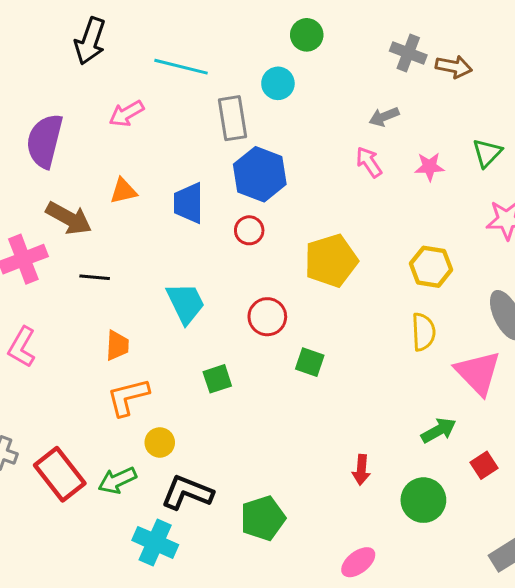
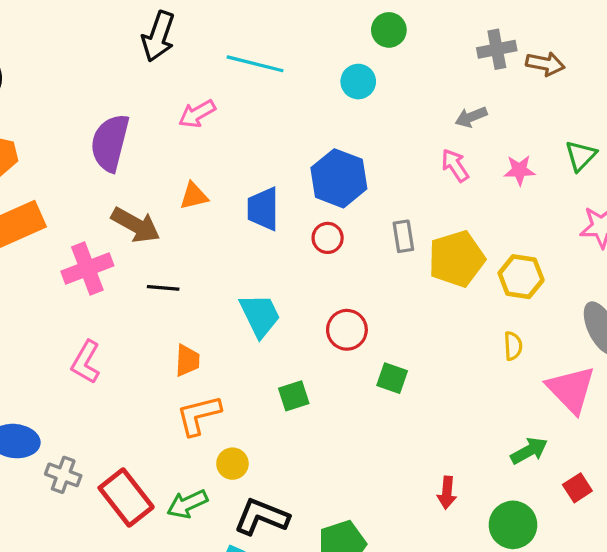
gray cross: (408, 53) -> (497, 49), turned -32
gray rectangle: (232, 118) -> (403, 236), moved, size x0.7
yellow pentagon: (331, 261) -> (457, 259), moved
yellow semicircle: (423, 332) -> (513, 346), size x0.7

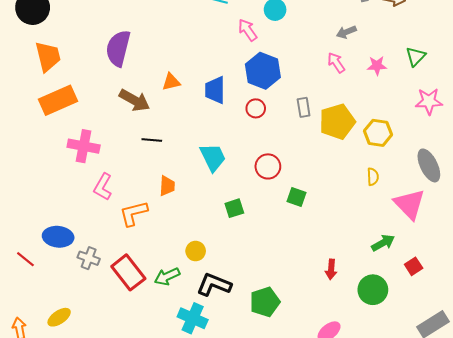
pink arrow: (197, 114) -> (248, 30), moved, turned 85
pink cross: (87, 269) -> (84, 146), moved, turned 32
orange L-shape: (199, 415) -> (133, 213), moved

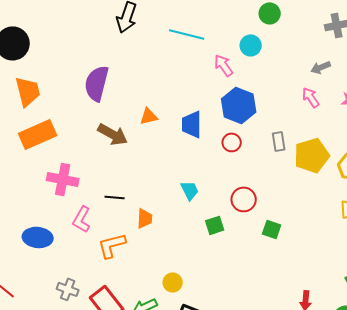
black line: (152, 140) -> (115, 197), moved
cyan trapezoid: (213, 157) -> (190, 190), size x0.7
green square: (234, 208) -> (215, 225), moved
blue ellipse: (58, 237) -> (38, 237), moved

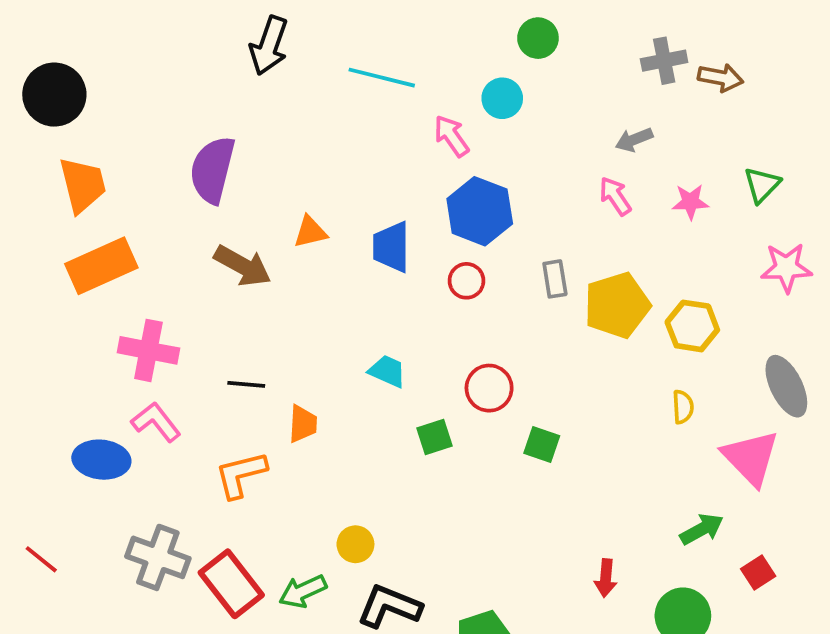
cyan trapezoid: (190, 190) -> (387, 371), turned -40
pink L-shape: (82, 219) -> (156, 422), moved, turned 112
gray cross: (68, 289) -> (158, 557), size x1.5

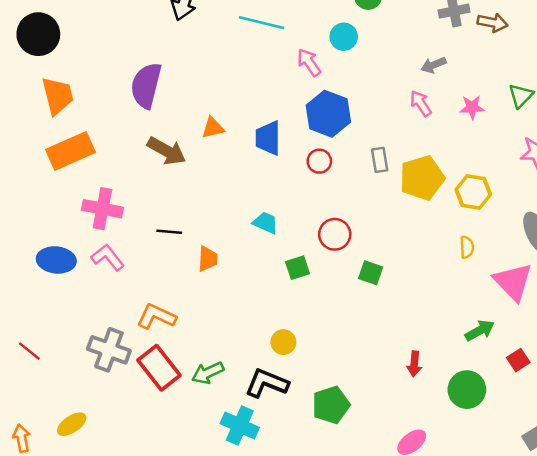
blue ellipse: (101, 460) -> (56, 260), moved
orange L-shape: (241, 475) -> (156, 316), moved, turned 39
yellow circle: (355, 544) -> (283, 342), moved

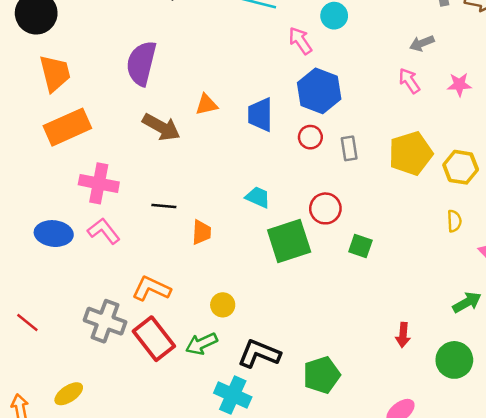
gray rectangle: (380, 160) -> (349, 148), moved
green square: (298, 268) -> (289, 241), size x1.8
yellow circle: (283, 342) -> (223, 305), moved

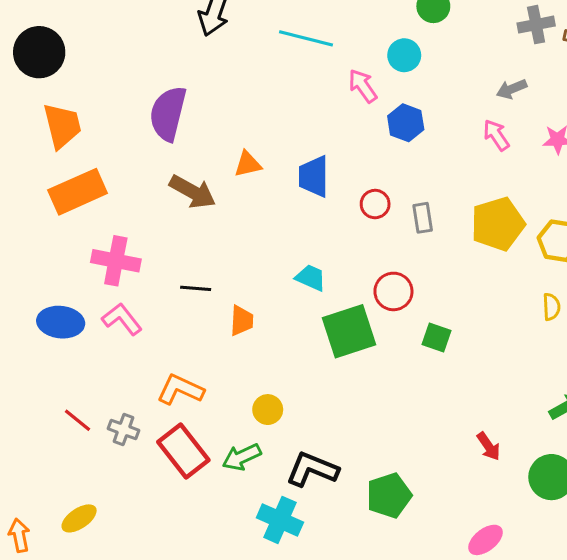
blue hexagon: (319, 91) -> (406, 123), moved, size x0.7
gray cross: (105, 321) -> (124, 429), size x0.6
red line: (27, 322) -> (78, 420), moved
red arrow: (403, 335) -> (489, 446), turned -40

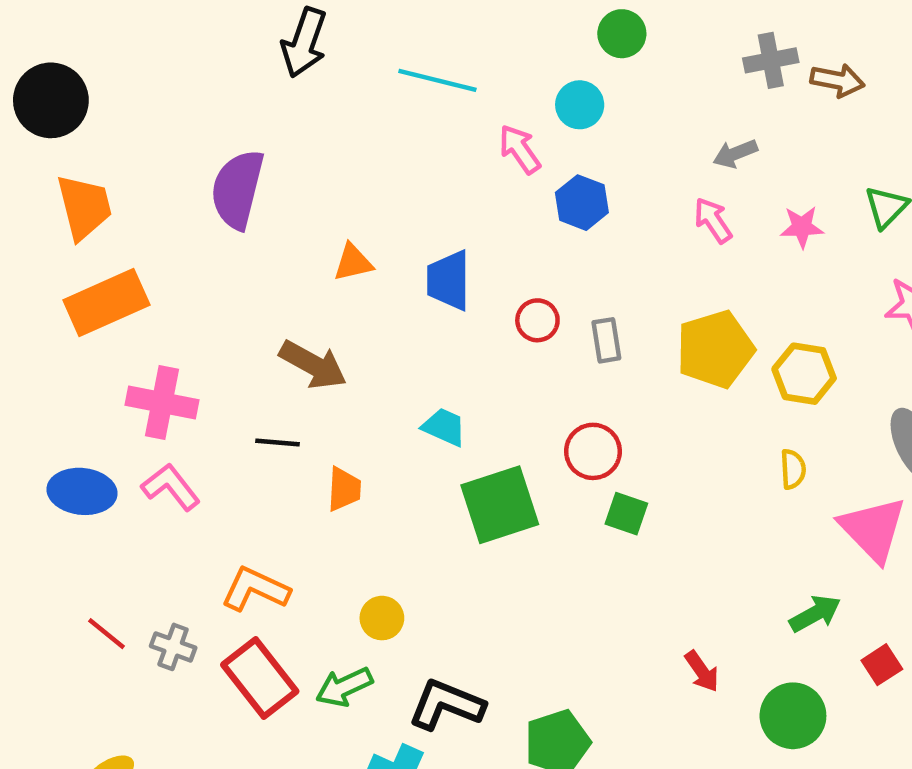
brown arrow: (193, 192) -> (313, 365), moved
red circle: (393, 291) -> (593, 451), moved

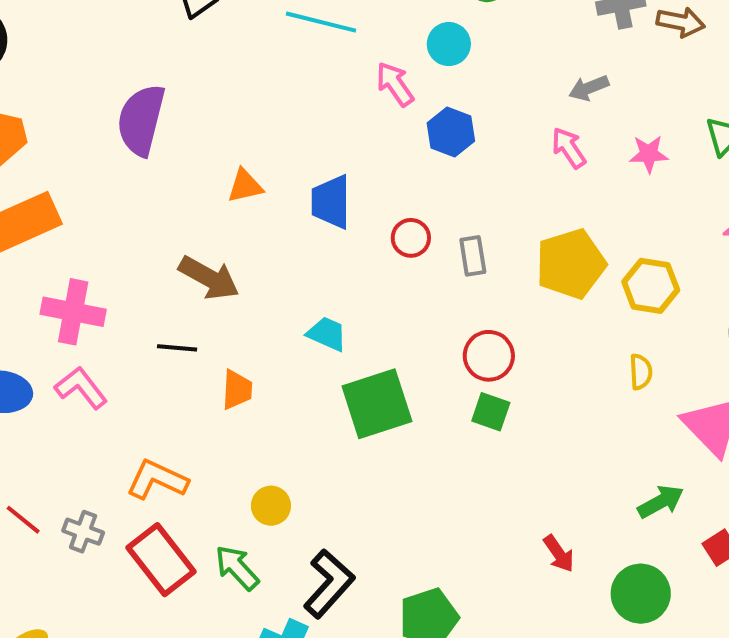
red circle: (593, 451) -> (489, 356), moved
green arrow: (344, 687) -> (237, 568), turned 72
black L-shape: (446, 705) -> (329, 584), turned 110

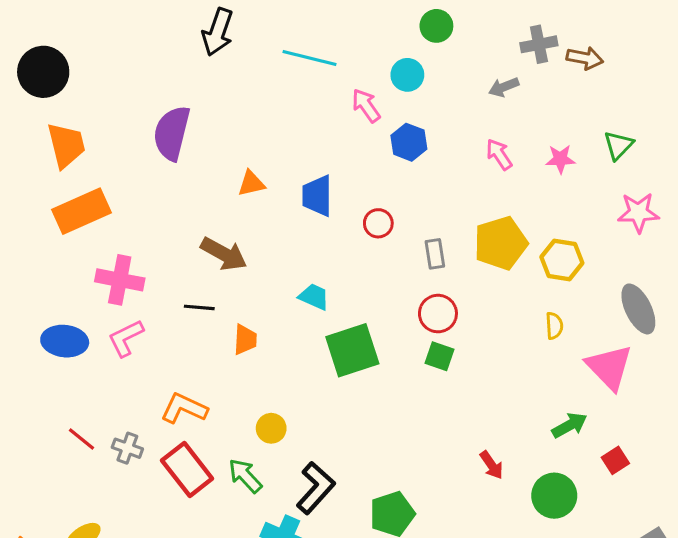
gray arrow: (589, 88) -> (504, 87), moved
gray rectangle: (473, 256) -> (435, 254), moved
pink L-shape: (81, 388) -> (126, 338), turned -78

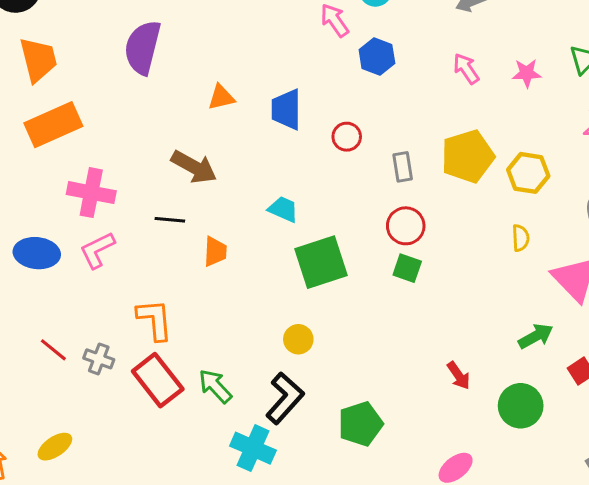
orange L-shape: (184, 408) -> (155, 320), turned 60
yellow circle: (271, 428) -> (298, 339), moved

